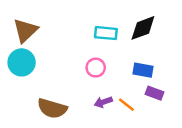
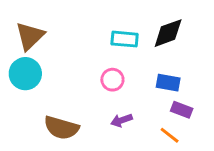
orange line: (126, 105) -> (170, 135), moved

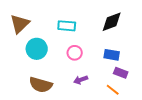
cyan rectangle: (125, 39) -> (67, 26), moved
cyan circle: (25, 74) -> (37, 49), moved

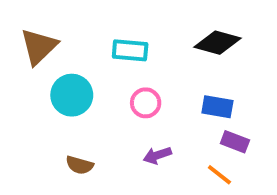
black diamond: (112, 22) -> (217, 43), turned 35
brown semicircle: (41, 85) -> (80, 165), size x0.6

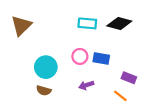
cyan rectangle: (130, 50) -> (87, 23), moved
cyan circle: (72, 95) -> (46, 67), moved
blue rectangle: (217, 107) -> (101, 59), moved

